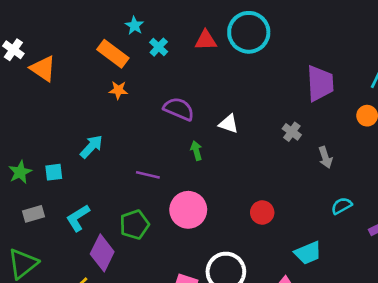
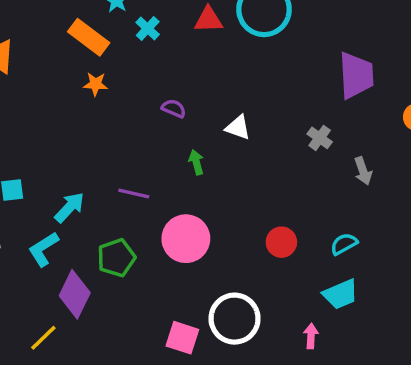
purple semicircle: (179, 109) -> (174, 108), size x0.6
cyan arrow: (91, 147) -> (69, 207), moved
cyan semicircle: (342, 206) -> (344, 244), moved

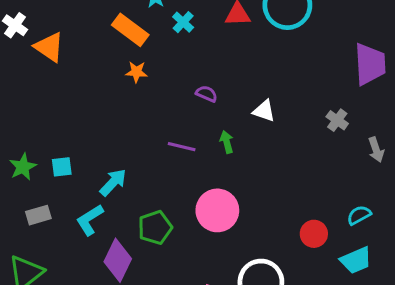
purple line: (134, 193) -> (182, 147), moved
red circle: (281, 242) -> (314, 234), moved

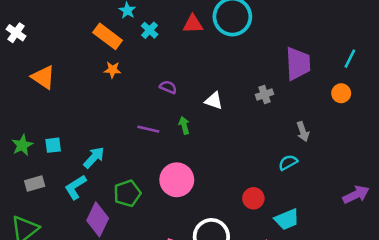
orange triangle: (49, 47) -> (43, 77), moved
gray cross: (337, 120) -> (265, 94), moved, turned 35
cyan semicircle: (359, 215) -> (288, 162), moved

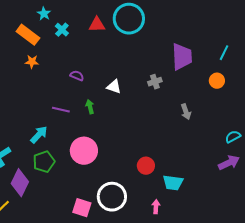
cyan arrow: (94, 158) -> (39, 135), moved
cyan semicircle: (288, 162) -> (233, 137), moved
cyan trapezoid: (287, 219) -> (173, 183), turned 30

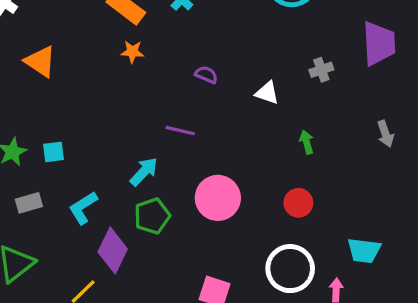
gray cross: (155, 82) -> (321, 70), moved
green arrow: (90, 107) -> (307, 142), moved
red circle: (146, 166) -> (298, 203), moved
white circle: (112, 197) -> (290, 269), moved

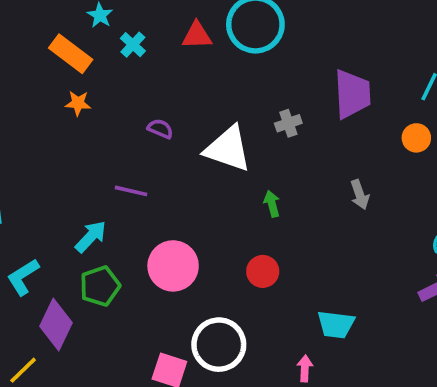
white triangle: (267, 93) -> (228, 149), size x1.8
white circle: (290, 269) -> (219, 345), moved

